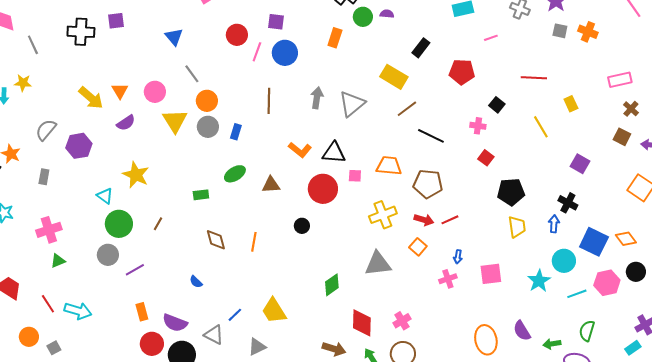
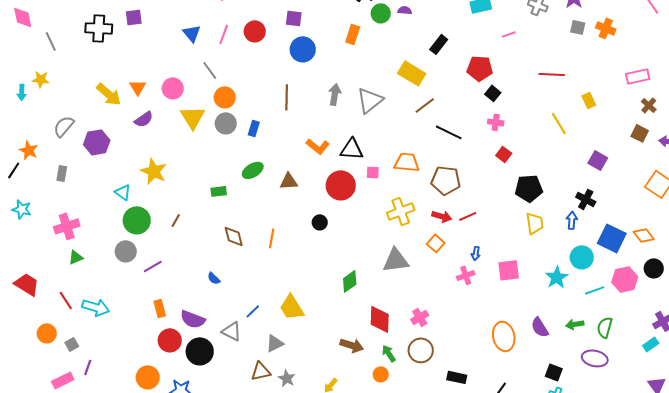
pink line: (257, 52) -> (224, 34), moved
black square: (497, 105) -> (493, 93), moved
green arrow: (552, 344) -> (575, 324), moved

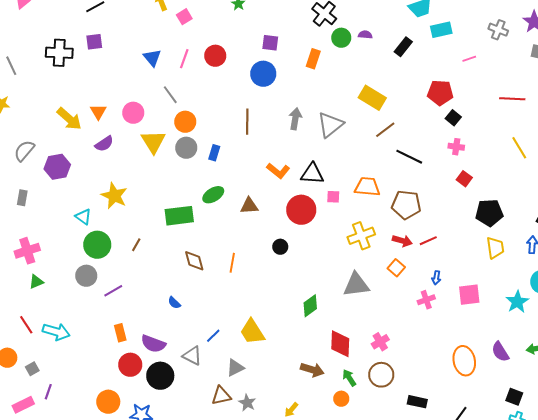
purple square: (294, 18) -> (270, 43), moved
black rectangle: (439, 44) -> (403, 47), moved
green rectangle: (219, 191) -> (179, 216), size x1.8

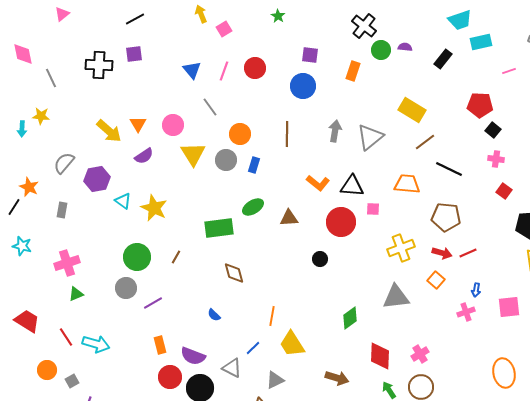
orange circle: (185, 122) -> (240, 134), moved
orange trapezoid: (367, 187) -> (407, 184), moved
cyan triangle: (83, 217) -> (123, 201), moved
orange line: (232, 263) -> (272, 316), moved
brown arrow: (312, 370) -> (337, 378), moved

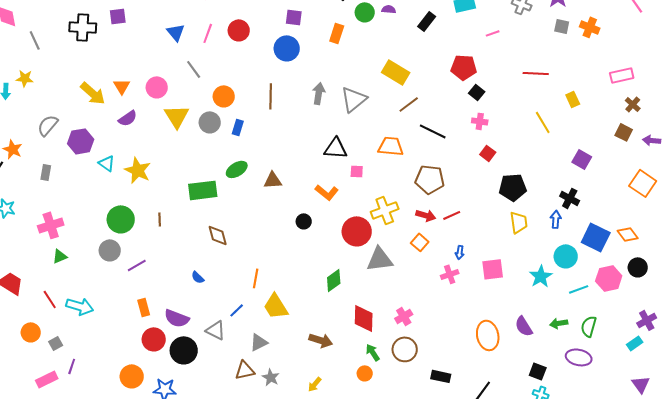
orange L-shape: (318, 183) -> (327, 192), moved
red circle: (341, 222) -> (357, 231), moved
brown line: (176, 257) -> (160, 219), turned -32

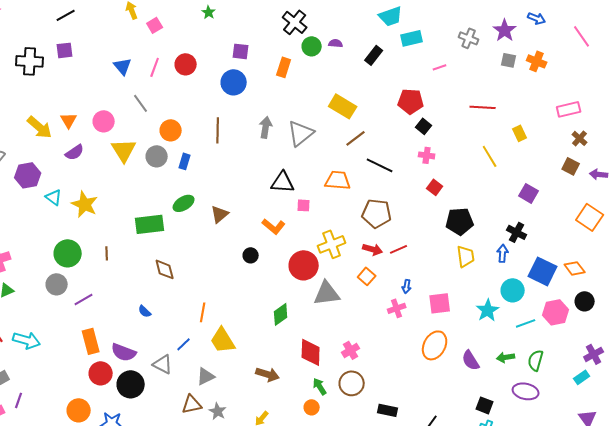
brown triangle: (273, 180) -> (220, 214), turned -36
orange rectangle: (144, 307) -> (91, 341), size x1.4
orange ellipse: (488, 335) -> (435, 345), moved, turned 40

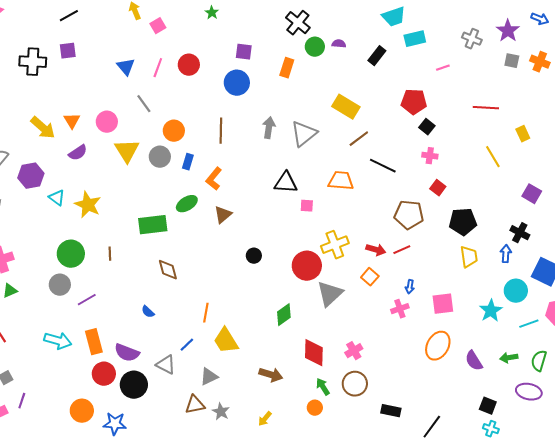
brown pentagon: (377, 213) -> (409, 215), moved
orange L-shape: (274, 226) -> (214, 179), moved, turned 90
gray triangle: (327, 293) -> (330, 294), turned -36
cyan arrow: (27, 340) -> (58, 341), moved

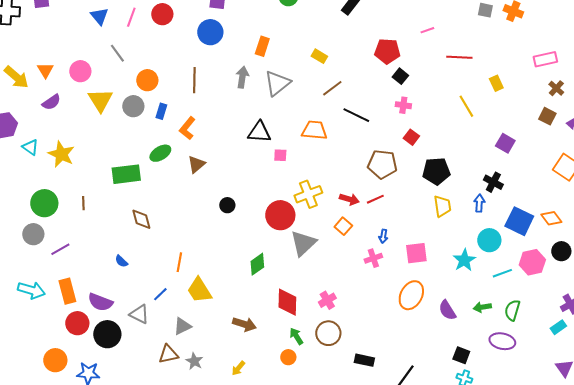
orange rectangle: (287, 68) -> (262, 46), moved
pink line: (443, 68) -> (427, 30), moved
yellow rectangle: (346, 107) -> (319, 56), size x0.6

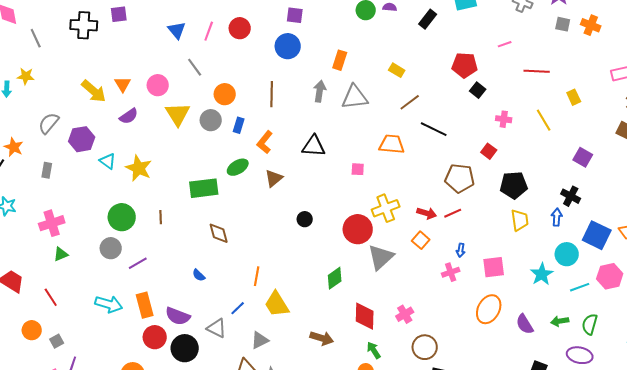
gray triangle: (277, 83) -> (355, 97), turned 32
pink cross: (403, 105) -> (504, 119), moved
black triangle: (259, 132) -> (314, 146), moved
brown circle: (328, 333) -> (425, 347), moved

